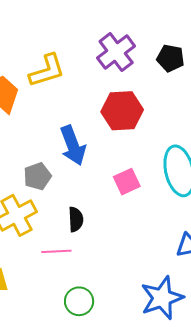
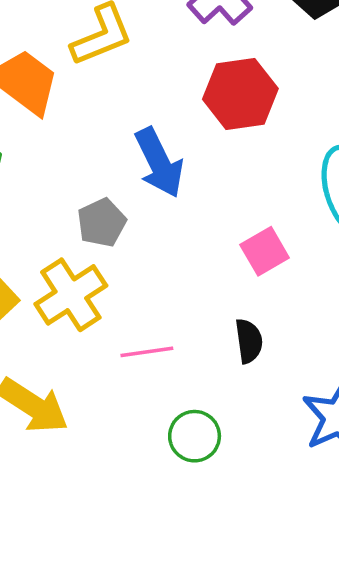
pink square: (127, 182) -> (265, 251), moved
black semicircle: (76, 219) -> (249, 341), moved

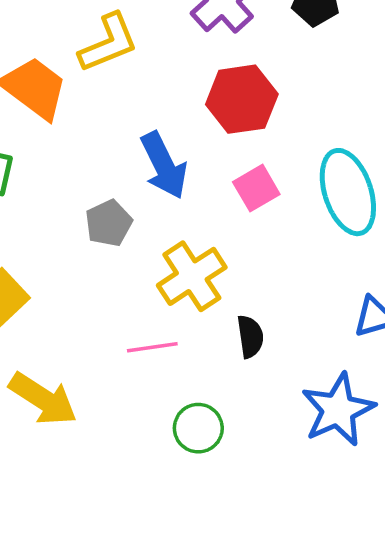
pink square: (265, 251) -> (256, 188), moved
yellow cross: (71, 295) -> (192, 276), moved

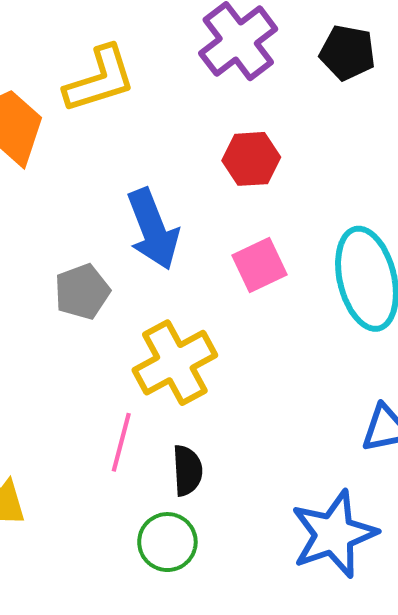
red hexagon: (242, 99) -> (251, 159), size x0.7
black semicircle: (250, 337) -> (187, 470), moved
pink line: (152, 347) -> (121, 442), turned -72

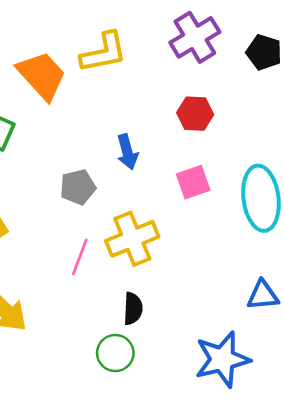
blue arrow: (153, 229) -> (127, 152), size x0.7
pink line: (121, 442) -> (80, 257), moved

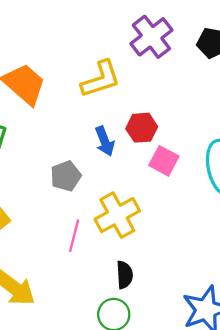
yellow L-shape: (104, 52) -> (101, 79), moved
red hexagon: (195, 114) -> (142, 128), moved
pink square: (193, 182) -> (164, 161), turned -36

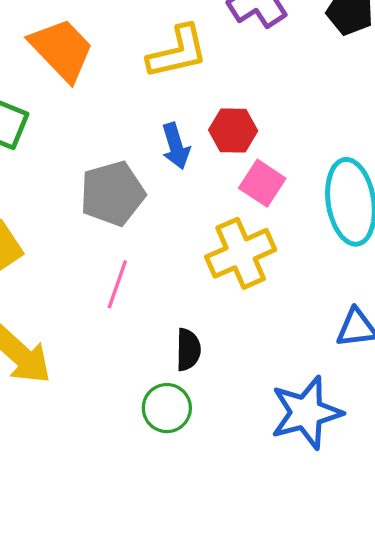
gray pentagon: (66, 176) -> (112, 193), size x1.4
yellow cross: (117, 215) -> (241, 253), moved

